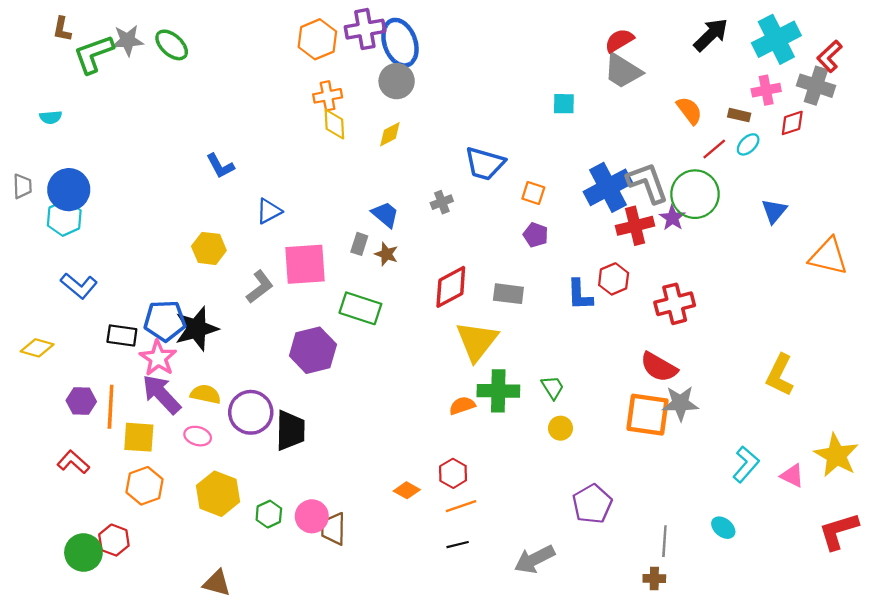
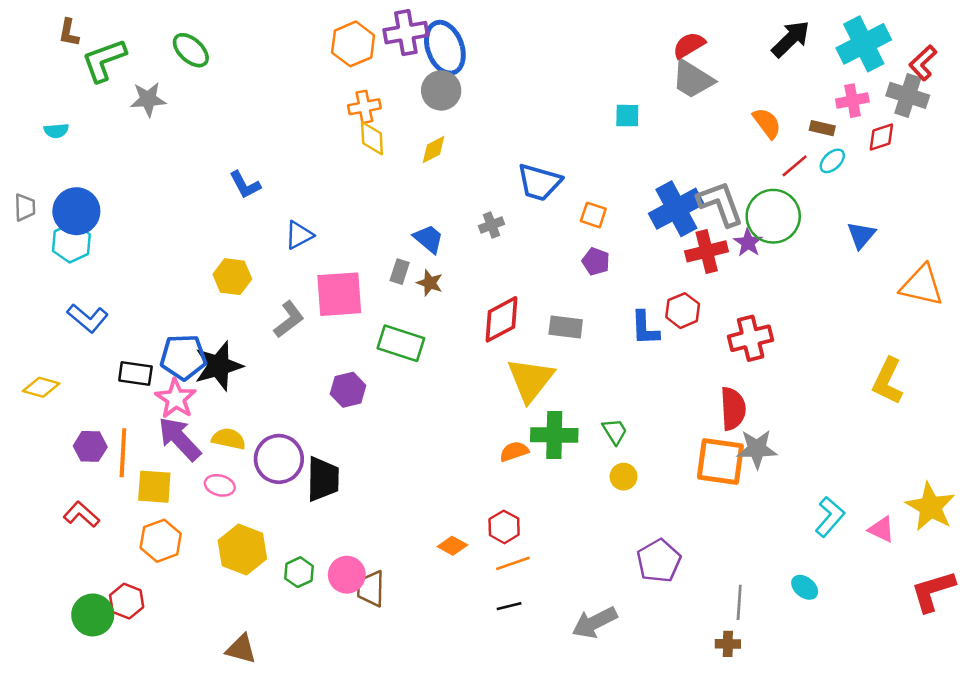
gray star: (128, 40) -> (148, 99), moved
purple hexagon: (313, 350) -> (348, 390), size x0.7
red semicircle: (659, 367) -> (733, 409), turned -123
yellow L-shape: (780, 375) -> (888, 381), moved

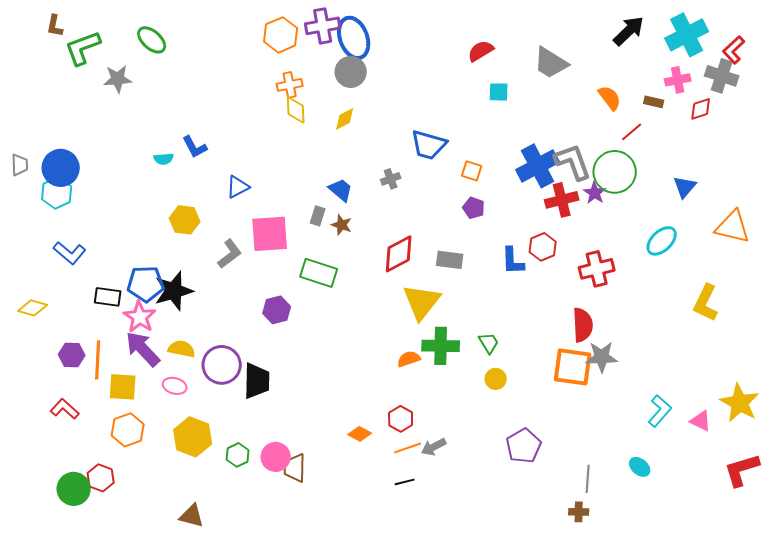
red semicircle: (689, 45) -> (481, 51), moved
cyan semicircle: (56, 131) -> (164, 159), moved
cyan ellipse: (832, 161) -> (662, 241), moved, size x1.5
gray arrow: (595, 622) -> (434, 447), moved, size x0.7

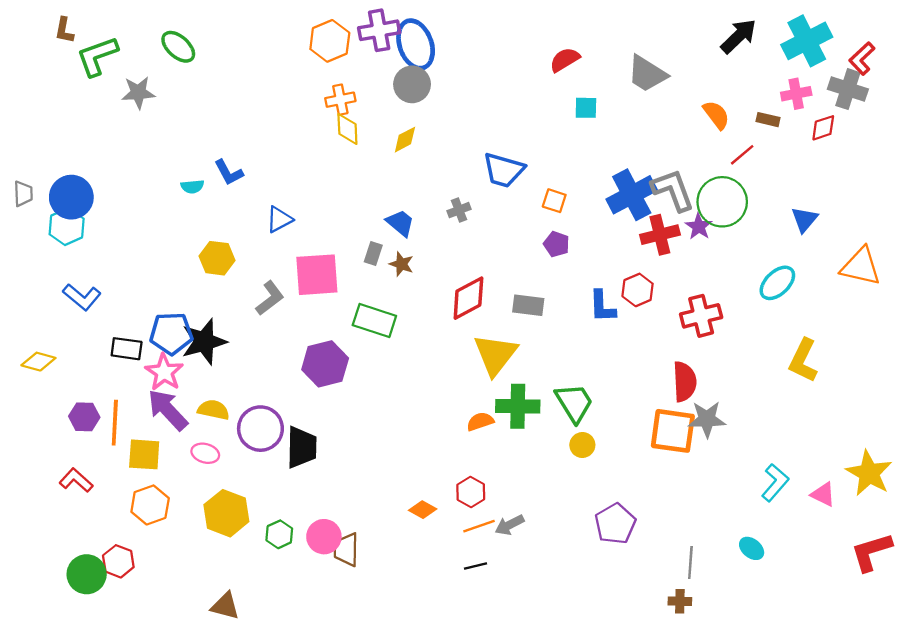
yellow L-shape: (706, 303) -> (803, 360), moved
purple hexagon: (277, 310) -> (325, 364), size x1.4
green trapezoid: (489, 343) -> (574, 403), size x1.6

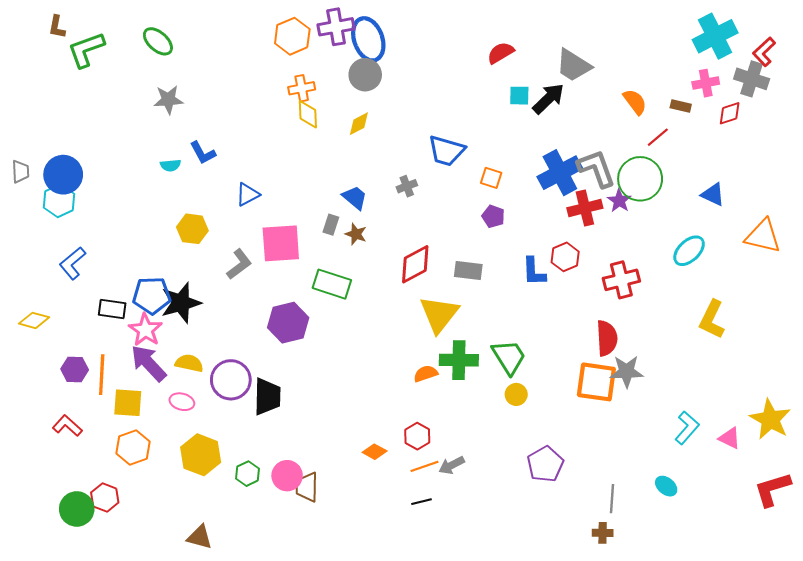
black arrow: (739, 36) -> (548, 99), moved
gray star: (138, 93) -> (168, 100), moved
blue triangle: (804, 219) -> (713, 194), turned -45
blue L-shape: (82, 297) -> (73, 263), turned 100

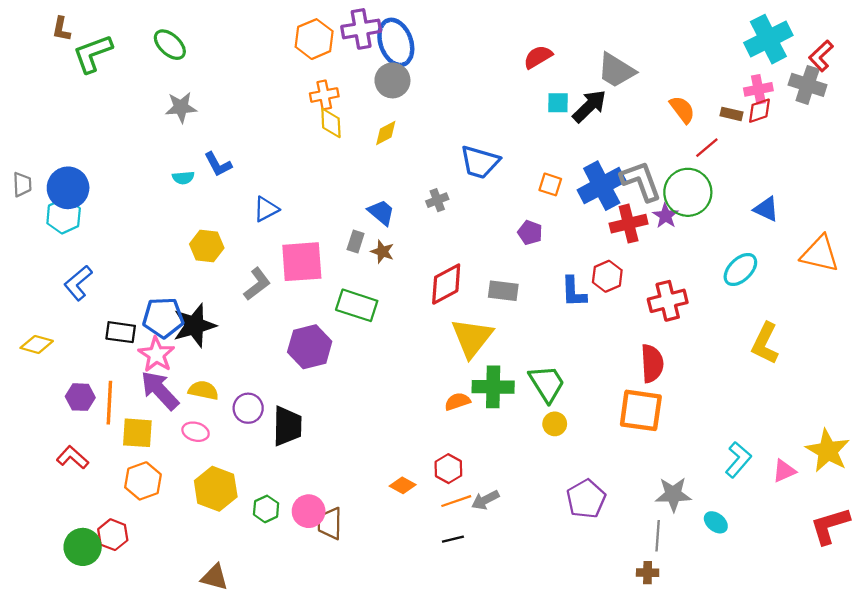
red diamond: (730, 113) -> (759, 111), moved
orange square: (491, 178) -> (550, 184), moved
gray star: (627, 372) -> (673, 494), moved
purple circle: (231, 380) -> (248, 408), size x0.7
pink triangle: (730, 438) -> (784, 471), turned -50

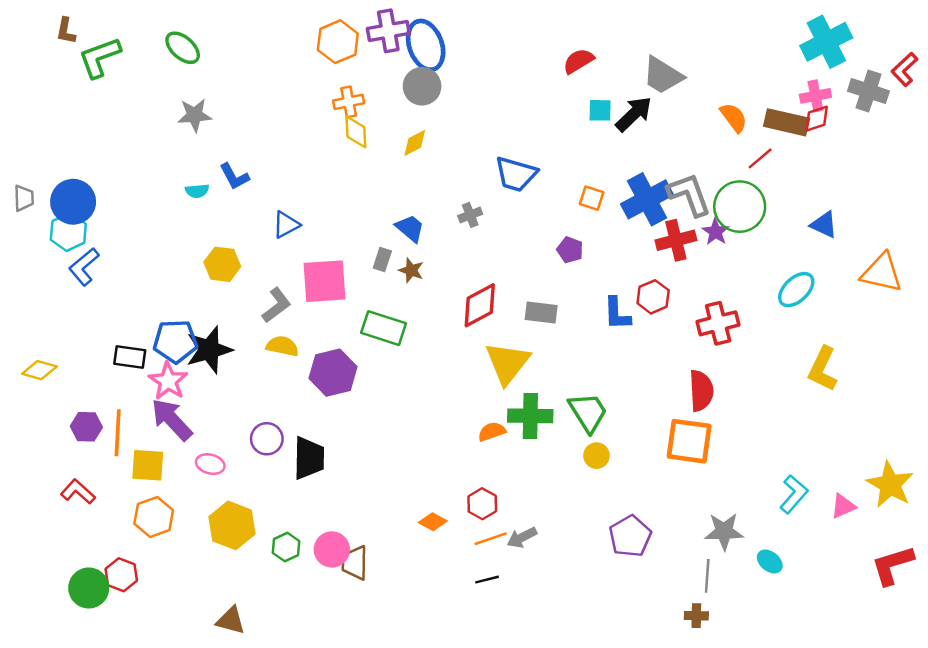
red L-shape: (821, 56) -> (905, 69), moved
brown rectangle: (731, 114) -> (787, 122), size x1.8
blue L-shape: (78, 283) -> (84, 267), moved
yellow semicircle: (203, 390) -> (282, 346), moved

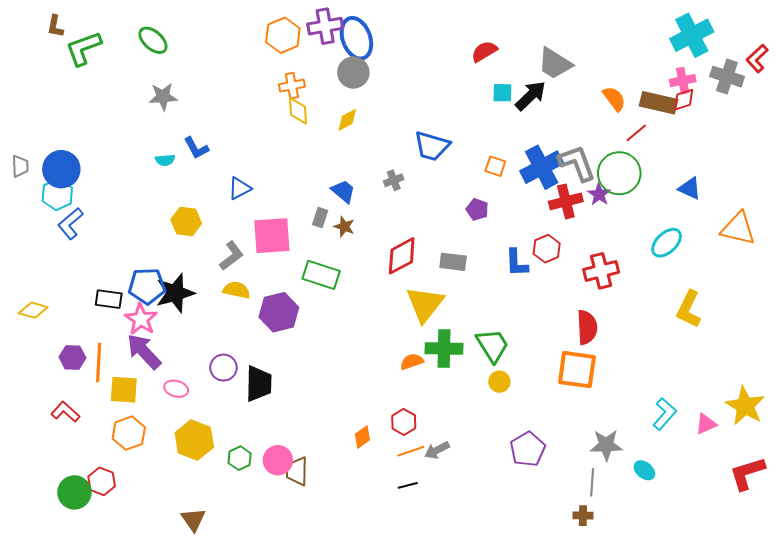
orange diamond: (433, 522) -> (362, 437), turned -65
brown triangle: (231, 620) -> (193, 520), turned 40

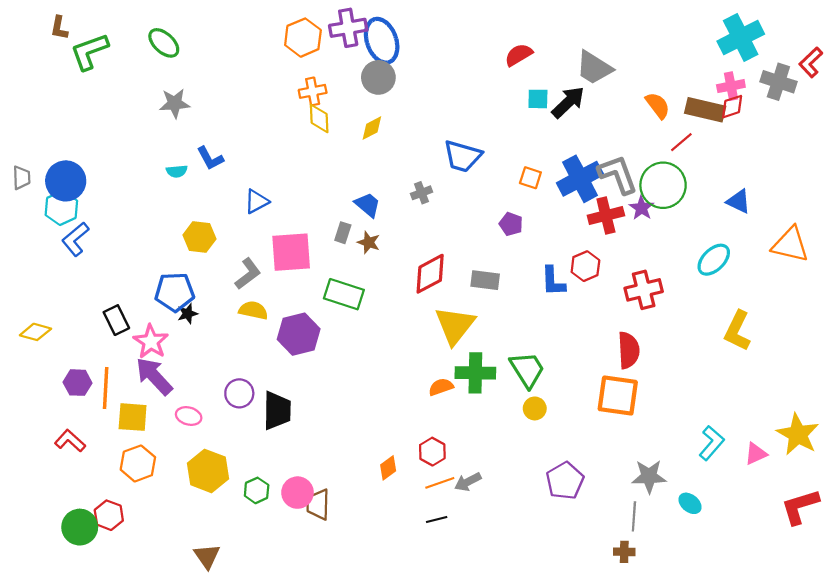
blue pentagon: (147, 286) -> (175, 292), moved
black star: (175, 293) -> (188, 314), size x0.5
black rectangle: (109, 299) -> (116, 320), turned 56

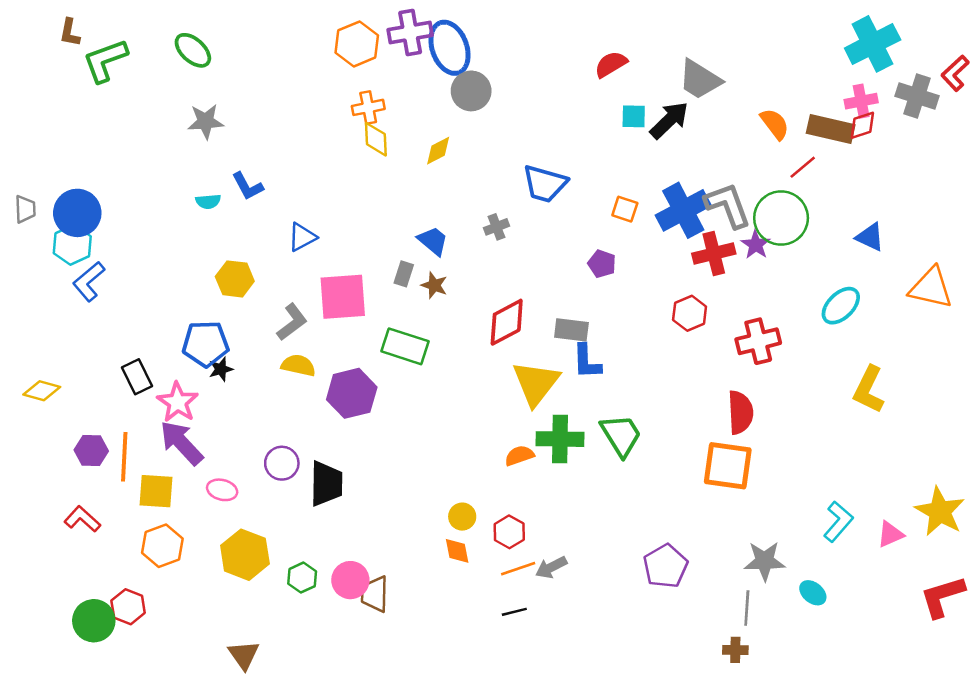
gray circle: (378, 77) -> (471, 91), moved
blue L-shape: (553, 281) -> (587, 362), moved
yellow circle: (535, 408) -> (462, 517), moved
orange diamond: (388, 468) -> (457, 551), turned -65

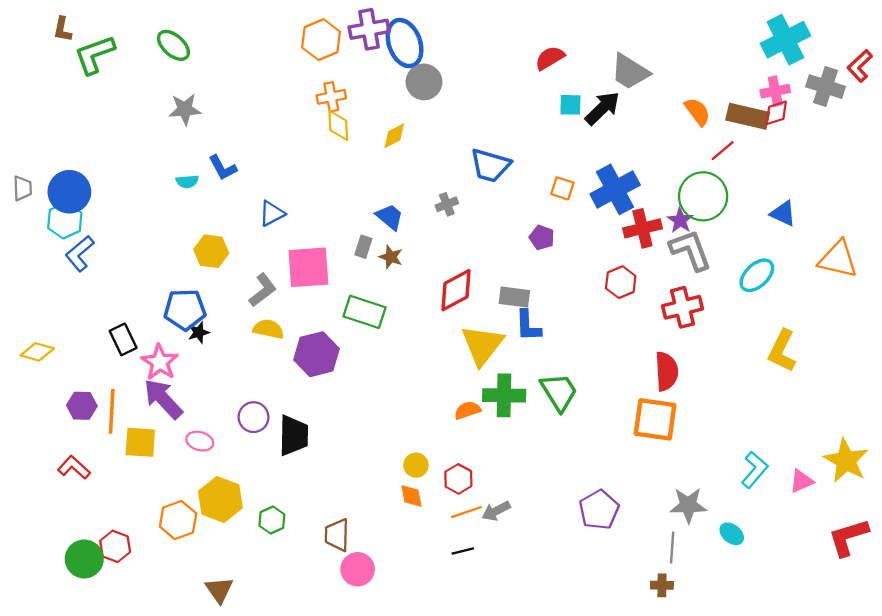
gray L-shape: (728, 205) -> (691, 250), moved
orange hexagon: (162, 546) -> (178, 520), moved
pink circle: (350, 580) -> (358, 569), moved

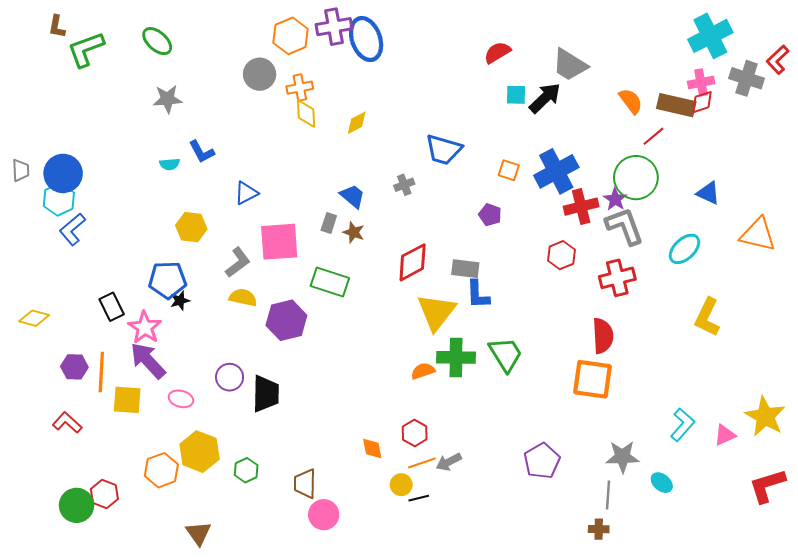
gray circle: (424, 82) -> (260, 74), moved
yellow circle: (416, 465) -> (401, 485), moved

